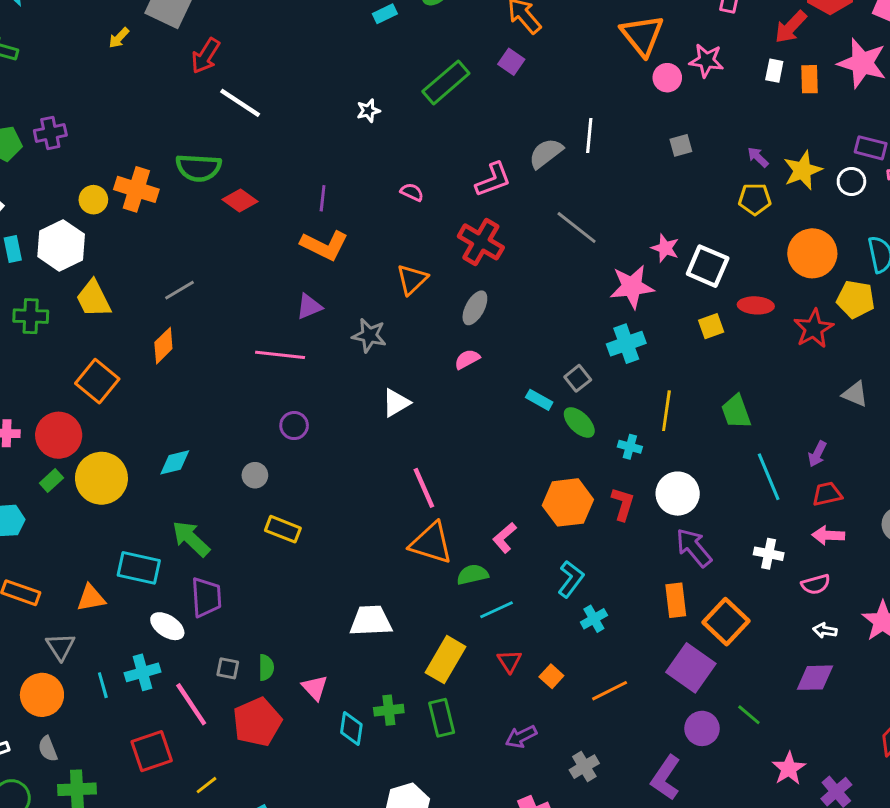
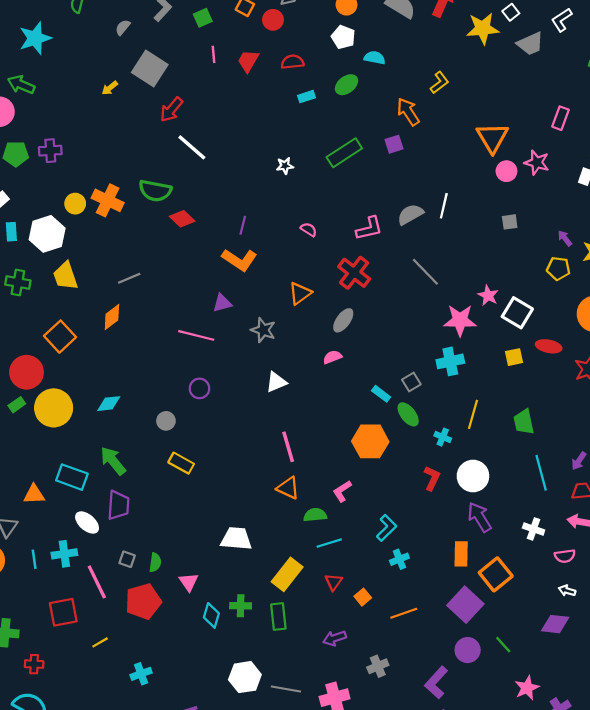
purple square: (511, 62) -> (394, 144), turned 30
orange hexagon: (568, 502) -> (370, 441), moved
orange triangle: (431, 543) -> (288, 488), size x0.7

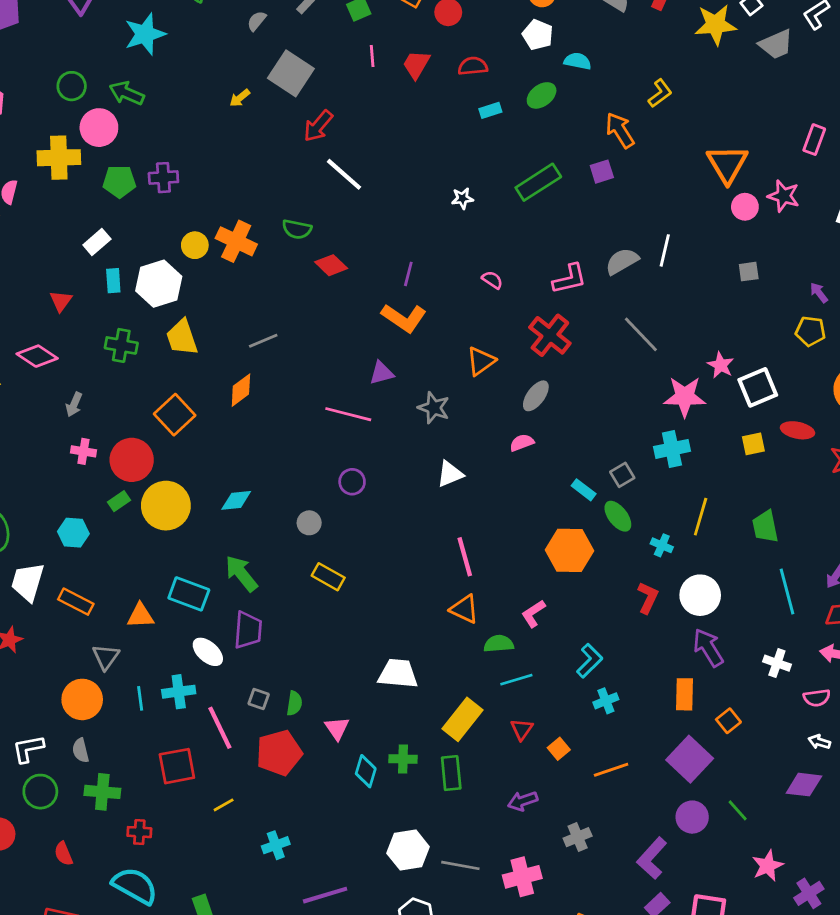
green semicircle: (155, 191) -> (297, 229), size x0.7
white square: (517, 313) -> (758, 387), turned 36
orange square: (496, 574) -> (728, 721), size x0.6

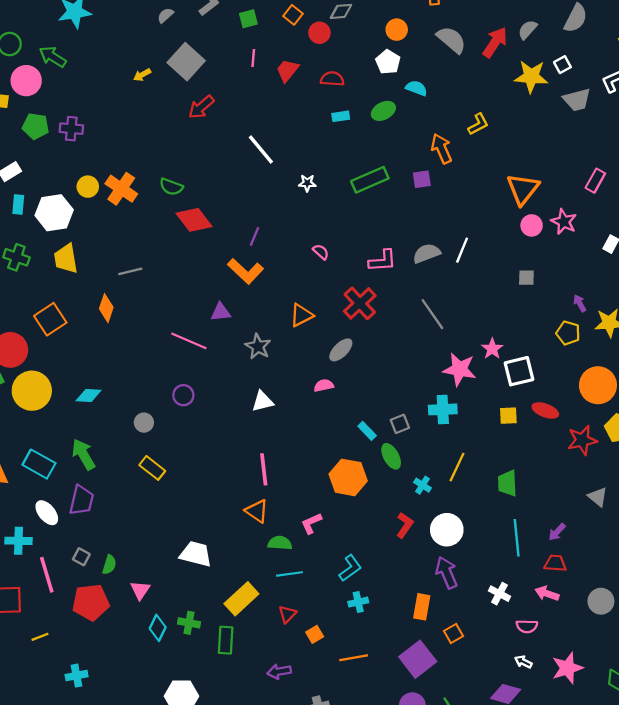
white line: (344, 174) -> (261, 150), moved
red diamond: (331, 265) -> (194, 220), size x1.4
orange diamond: (241, 390) -> (106, 308), turned -44

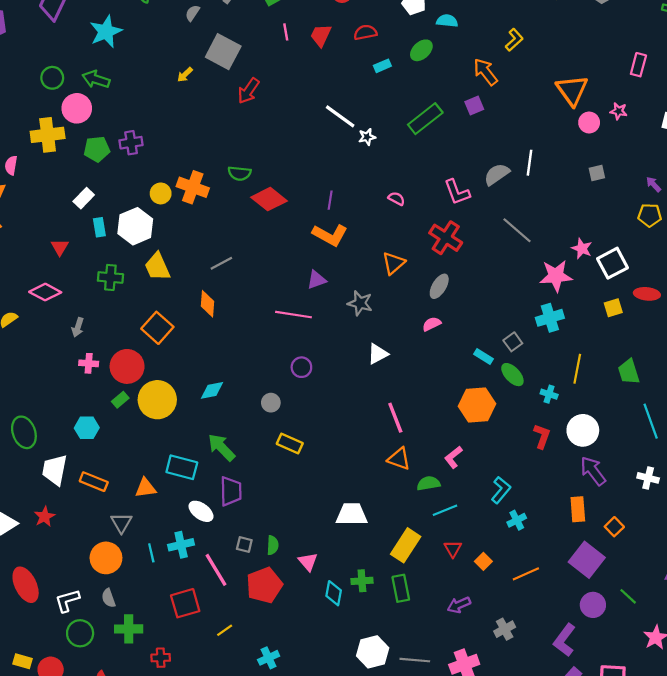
white line: (261, 150) -> (340, 116), moved
pink star: (564, 222) -> (619, 111), size x0.7
pink L-shape: (383, 261) -> (457, 192), turned 88

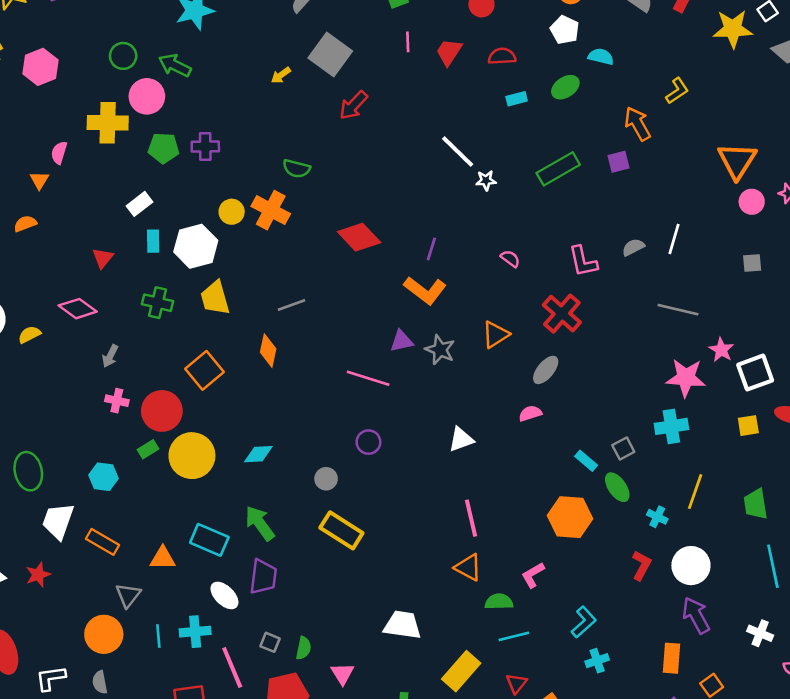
green semicircle: (239, 173) -> (297, 168), moved
gray semicircle: (497, 174) -> (633, 247), size x0.7
gray line: (517, 230) -> (678, 310), moved, turned -36
gray star: (360, 303) -> (440, 350), moved
yellow rectangle: (290, 443) -> (341, 530), size x1.4

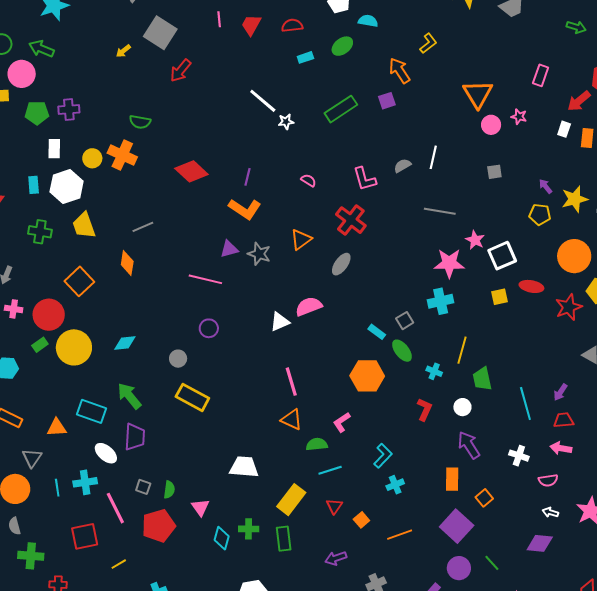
white rectangle: (140, 204) -> (54, 149), moved, turned -48
pink semicircle: (530, 413) -> (309, 306), moved, size x1.5
green trapezoid: (756, 504) -> (482, 379), moved
white circle: (691, 566) -> (462, 407), size x0.6

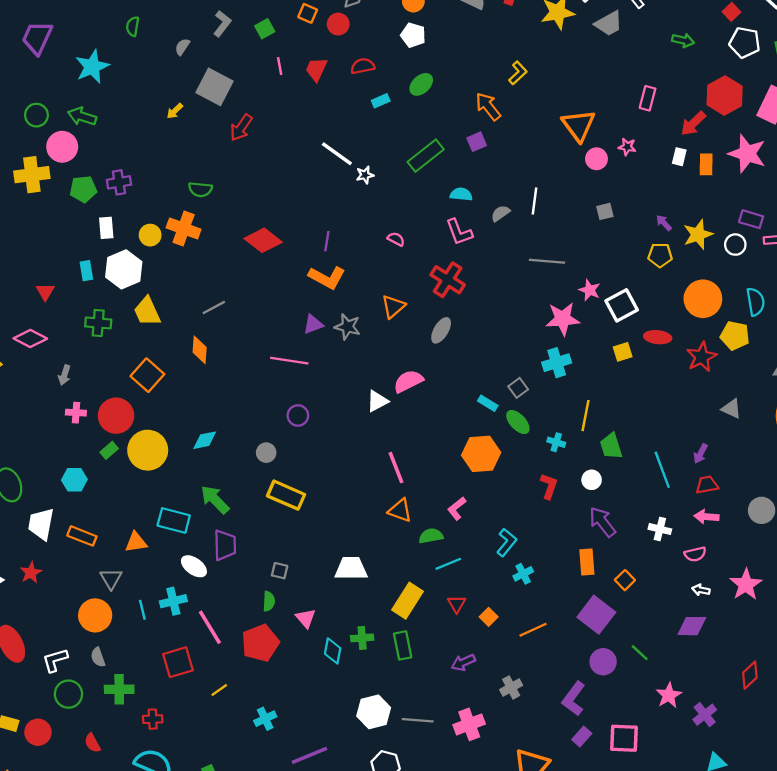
cyan semicircle: (368, 21) -> (461, 194), moved
gray square: (143, 487) -> (280, 571), moved

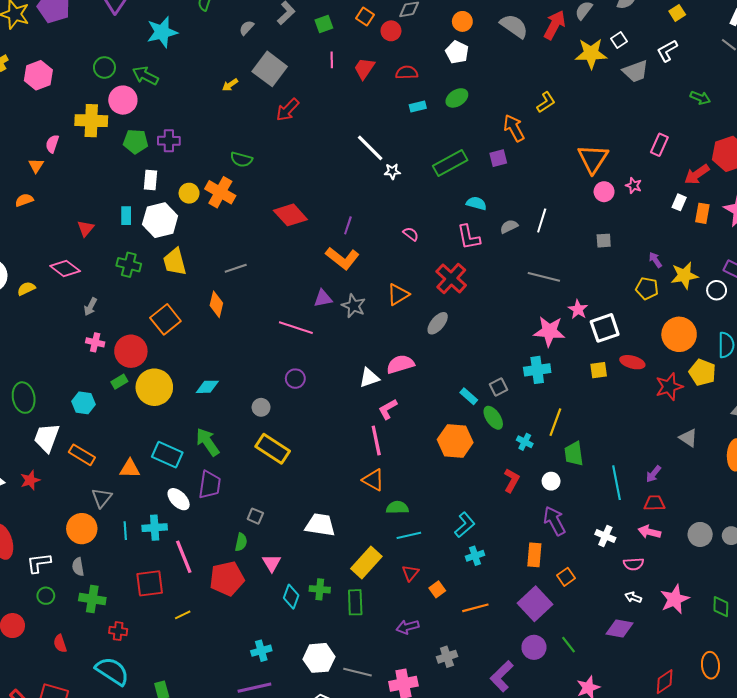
pink L-shape: (457, 508) -> (388, 409), moved
green circle: (68, 694) -> (46, 596), size x0.7
cyan cross: (265, 719) -> (261, 651), moved

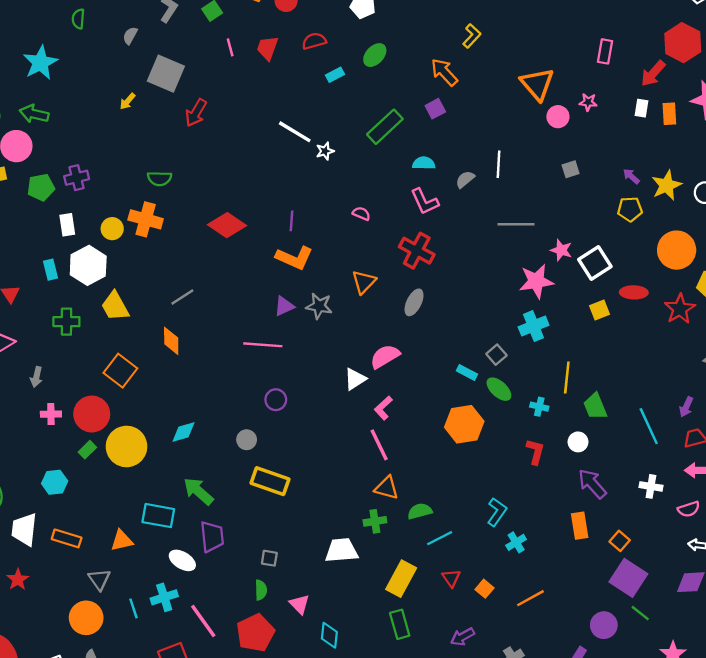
green cross: (320, 589) -> (375, 521), moved
purple square: (535, 604) -> (628, 578), moved

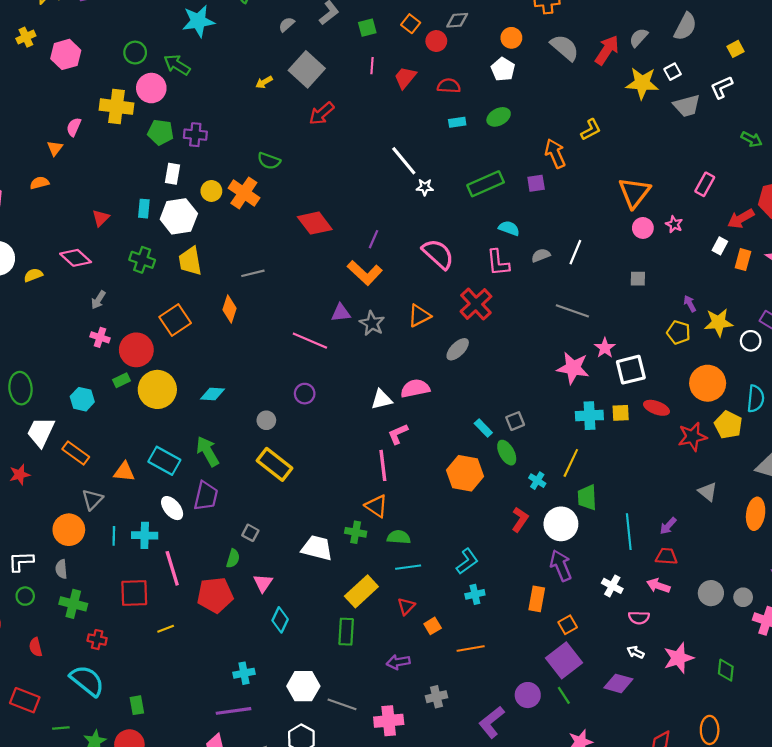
pink semicircle: (361, 214) -> (438, 254), size x2.0
cyan cross: (534, 326) -> (589, 416), moved
white circle: (578, 442) -> (561, 524), size x1.8

